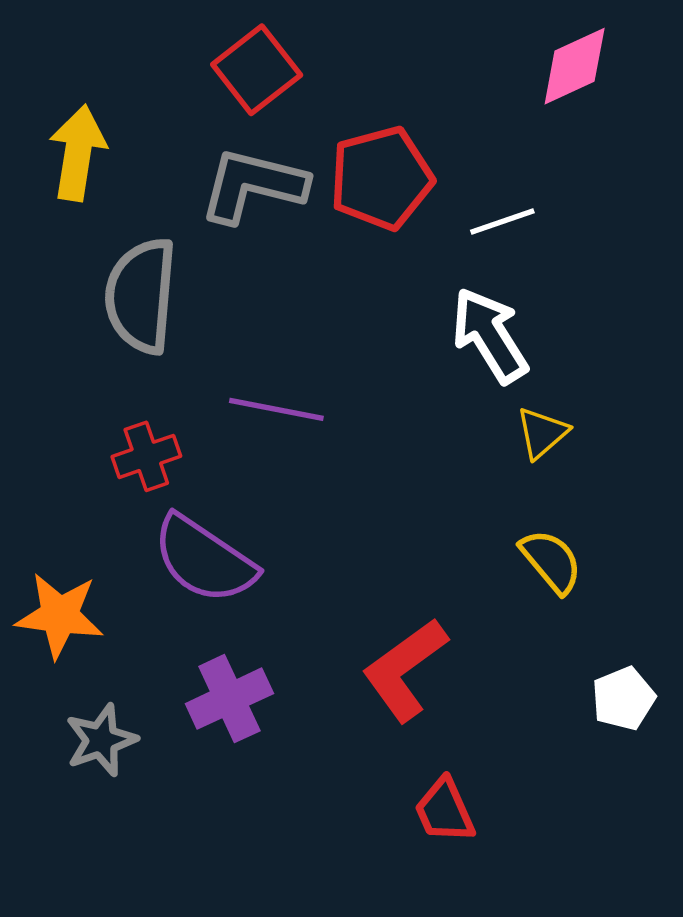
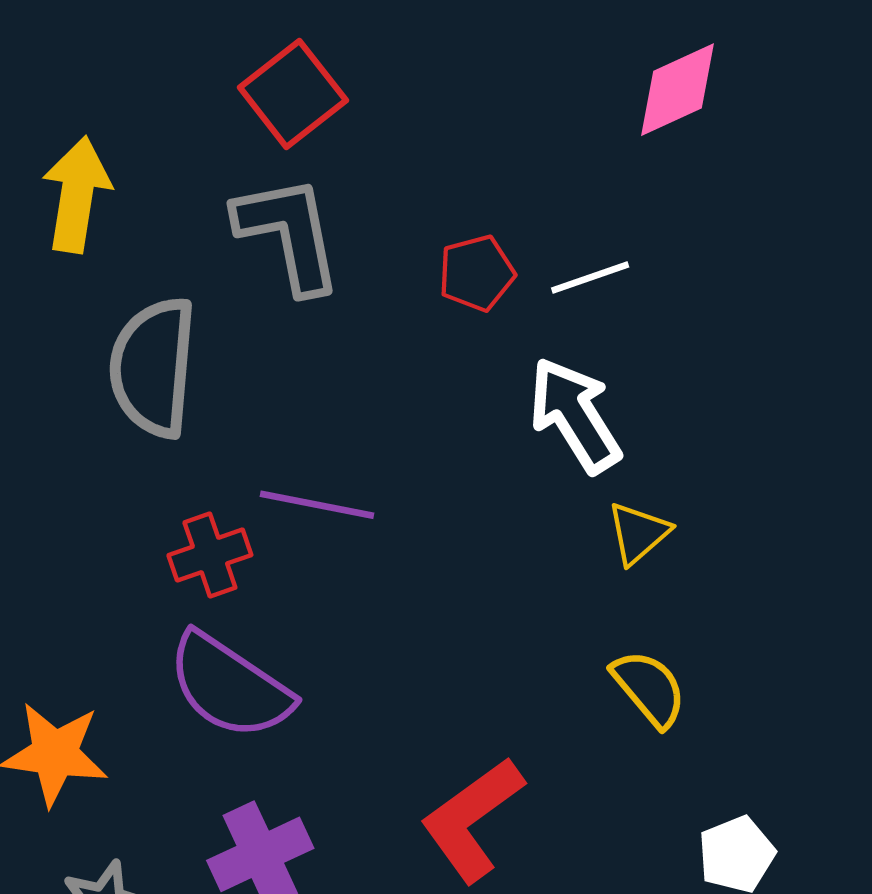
red pentagon: (381, 178) -> (477, 273), moved, size x0.6
gray L-shape: (253, 185) -> (289, 234), turned 65
red cross: (146, 456) -> (210, 555), moved

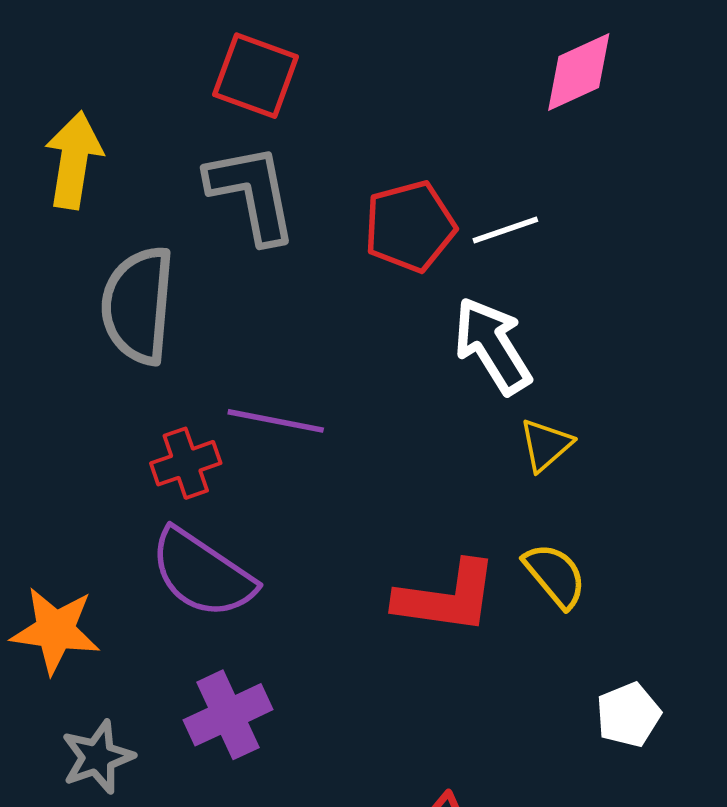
red square: (293, 94) -> (256, 76), turned -32
red pentagon: (477, 273) -> (410, 226), size x1.4
red L-shape: (472, 819) -> (447, 597), moved, turned -136

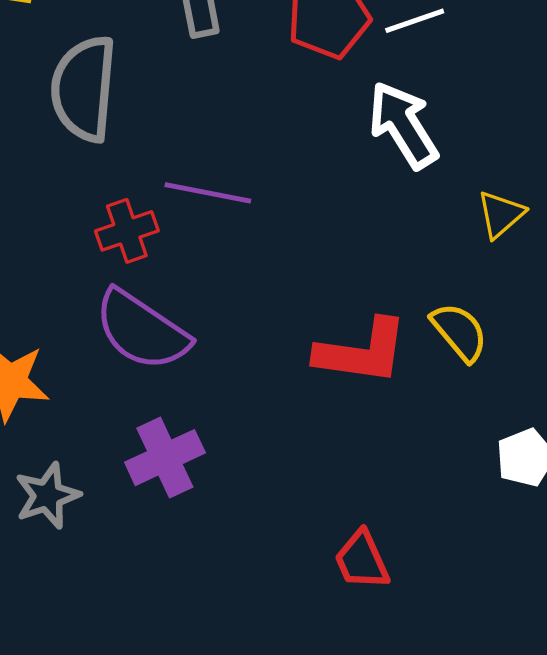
yellow triangle: (546, 445) -> (501, 214), moved

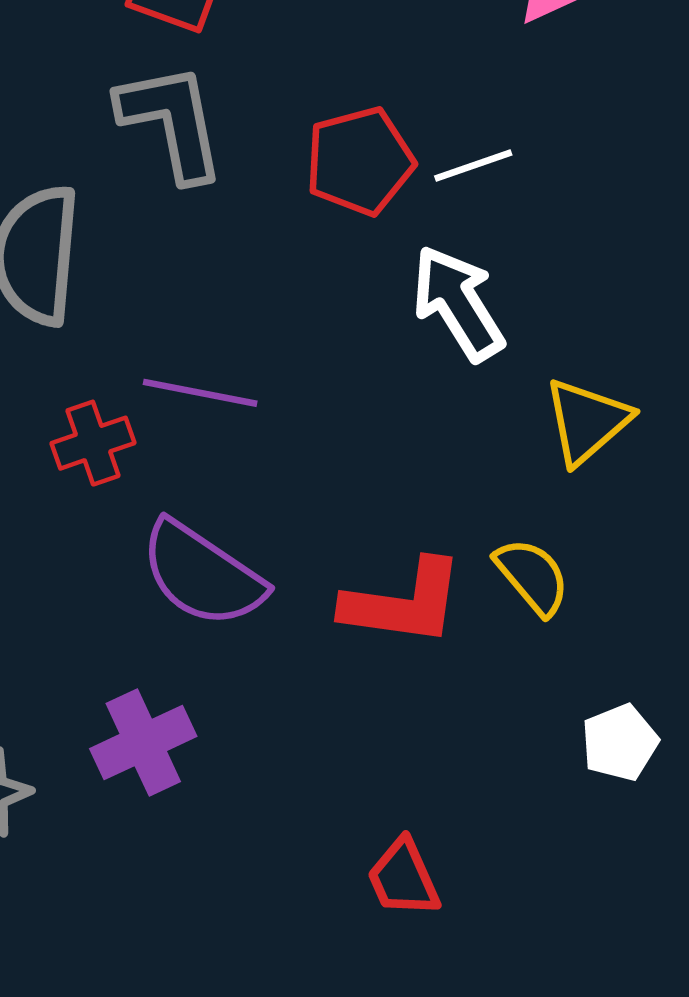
yellow triangle: (501, 214) -> (587, 421), size x1.4
purple semicircle: (142, 330) -> (202, 574), moved

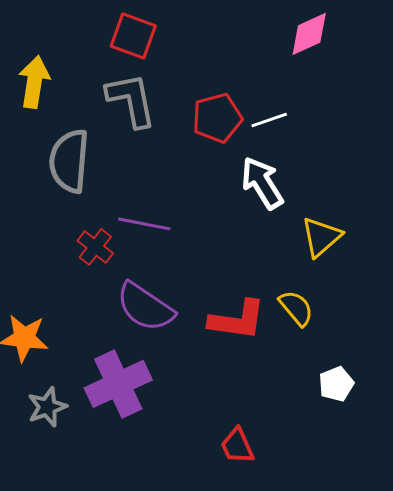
red cross: (93, 443) -> (95, 247), turned -33
purple cross: (143, 743) -> (118, 384), size x1.4

